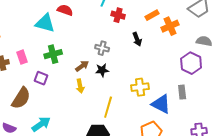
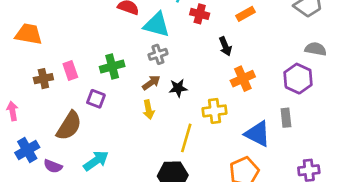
cyan triangle: (45, 23) -> (157, 25), moved
orange cross: (170, 26) -> (243, 79), moved
gray cross: (102, 48) -> (158, 54), moved, turned -32
yellow cross: (140, 87) -> (215, 111), moved

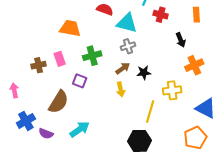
orange rectangle: (245, 14) -> (196, 15), turned -64
orange trapezoid: (29, 34) -> (70, 28), moved

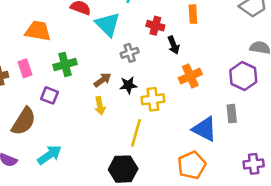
red cross: (161, 15) -> (155, 26), moved
cyan triangle: (127, 23) -> (108, 24), turned 30
gray cross: (128, 46) -> (130, 53), moved
yellow cross: (172, 90) -> (153, 99), moved

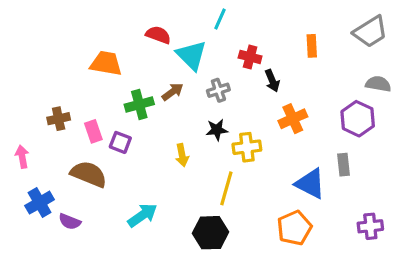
orange rectangle: (193, 14) -> (312, 46), moved
pink rectangle: (25, 68) -> (93, 131), moved
brown arrow: (102, 80) -> (173, 92), moved
brown semicircle: (24, 121) -> (89, 174), turned -100
cyan arrow: (50, 155) -> (142, 215), moved

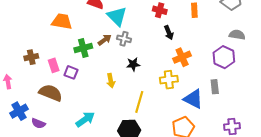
red cross: (250, 57) -> (160, 10), moved
gray cross: (218, 90) -> (124, 39), moved, turned 32
yellow cross: (247, 147) -> (169, 80), moved

